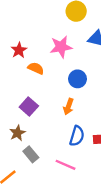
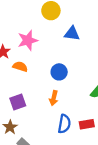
pink star: (61, 47) -> (28, 40), moved
purple square: (29, 107) -> (18, 102), turned 35

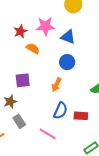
blue triangle: (72, 34) -> (68, 37), moved

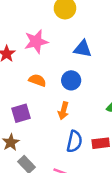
blue triangle: (68, 37) -> (83, 49), moved
orange semicircle: (33, 49) -> (37, 80), moved

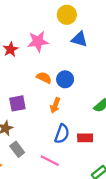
blue triangle: (83, 49) -> (79, 39), moved
orange semicircle: (37, 80) -> (44, 78), moved

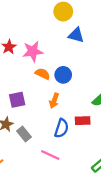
pink star: (38, 41) -> (33, 51), moved
red rectangle: (85, 138) -> (83, 121), moved
gray rectangle: (17, 149) -> (24, 134), moved

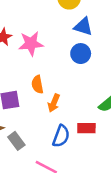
orange semicircle: (42, 74) -> (37, 84), moved, turned -128
blue circle: (63, 75) -> (81, 54), moved

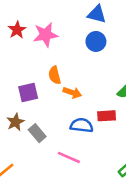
orange arrow: (54, 103) -> (72, 93), turned -90
blue semicircle: (61, 136) -> (82, 125), turned -100

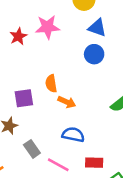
pink star: (45, 35) -> (48, 27), moved
red rectangle: (107, 116) -> (94, 163), moved
gray rectangle: (37, 133) -> (32, 149), moved

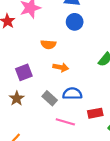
orange semicircle: (51, 84) -> (48, 44), moved, turned -64
gray rectangle: (32, 149) -> (50, 98), moved

